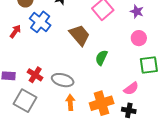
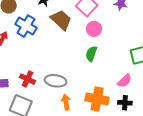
brown trapezoid: (80, 35) -> (61, 20), moved
pink circle: (139, 38) -> (94, 29), moved
orange cross: (102, 103) -> (97, 99), turned 35

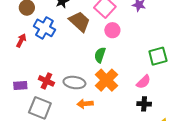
green semicircle: (91, 54) -> (100, 55), moved
orange cross: (97, 99) -> (106, 80), moved, turned 35
orange arrow: (66, 102) -> (85, 104), turned -84

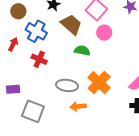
green semicircle: (100, 55) -> (82, 50), moved, turned 84
red cross: (46, 81) -> (39, 59), moved

